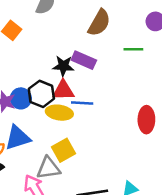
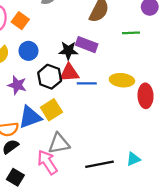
blue circle: (21, 98) -> (28, 51), moved
yellow ellipse: (59, 113) -> (122, 80), moved
yellow square: (63, 150) -> (51, 110), moved

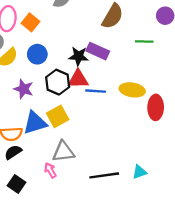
pink arrow: (47, 162) -> (50, 170), size x0.6

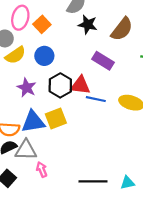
black star: (78, 56) -> (88, 25), moved
gray triangle: (63, 152) -> (26, 150), moved

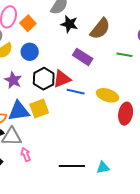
red triangle: (80, 85) -> (62, 79), turned -30

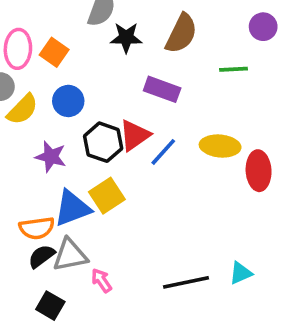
blue line: (76, 92) -> (163, 152), turned -48

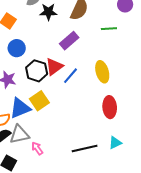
purple rectangle: (162, 89) -> (69, 41), turned -60
yellow ellipse: (220, 146) -> (102, 72), turned 70
red ellipse: (259, 171) -> (110, 107), moved

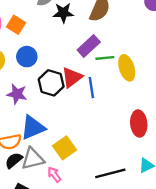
green line: (109, 29) -> (105, 58), moved
yellow ellipse: (102, 72) -> (127, 68), moved
blue line: (70, 76) -> (91, 88), turned -48
yellow square: (39, 101) -> (65, 148), moved

